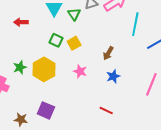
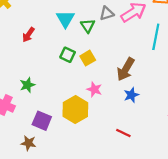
red arrow: (21, 22) -> (28, 35), turned -56
brown arrow: (108, 53) -> (126, 69), size x1.5
yellow hexagon: (44, 69) -> (75, 109), moved
purple square: (46, 110) -> (42, 121), moved

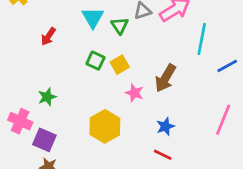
pink star: (94, 89) -> (134, 93), moved
blue star: (131, 95) -> (165, 126), moved
purple square: (42, 121) -> (44, 140), moved

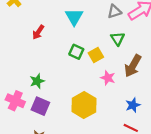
green triangle: (120, 26) -> (118, 39), moved
purple square: (44, 140) -> (40, 106), moved

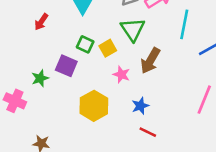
green triangle: (118, 39) -> (133, 29), size x1.5
blue star: (133, 105) -> (140, 106), moved
purple square: (40, 106) -> (66, 66), moved

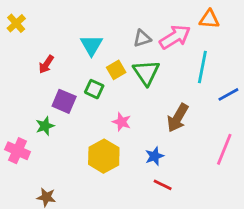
yellow square: (108, 48) -> (116, 70), moved
brown arrow: (150, 61) -> (178, 118), moved
purple square: (66, 66) -> (64, 101), moved
pink star: (121, 75) -> (122, 122), moved

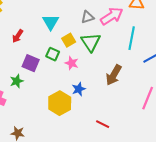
pink star: (122, 122) -> (72, 63), moved
blue star: (154, 156) -> (79, 89), moved

